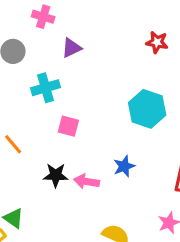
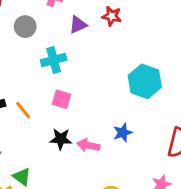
red star: (157, 42) -> (112, 16), moved
pink square: (68, 126) -> (61, 99), moved

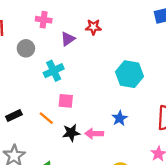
orange line: (23, 110) -> (46, 118), moved

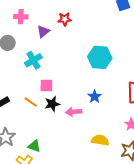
black star: (71, 133) -> (52, 104), moved

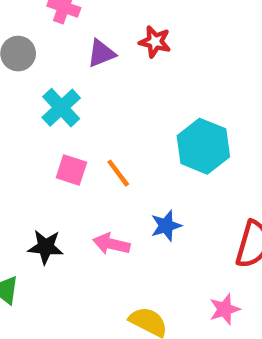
cyan cross: (33, 60) -> (61, 108), turned -30
orange line: (31, 102) -> (118, 173), moved
black star: (52, 104) -> (46, 247), moved

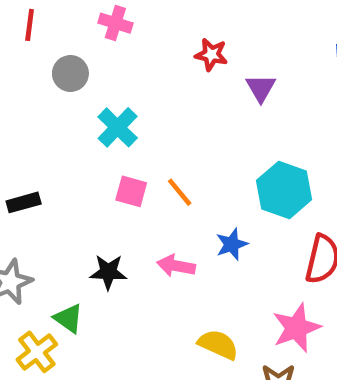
purple triangle: (101, 53) -> (261, 88), moved, turned -36
cyan hexagon: (203, 146) -> (284, 190), moved
pink star: (225, 309) -> (296, 328), size x1.5

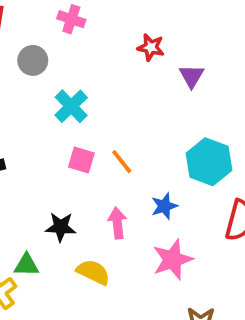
pink arrow: (176, 266) -> (117, 223), turned 72
green triangle: (68, 318) -> (26, 265), turned -36
pink star: (296, 328) -> (172, 260), moved
yellow semicircle: (218, 345) -> (93, 272), moved

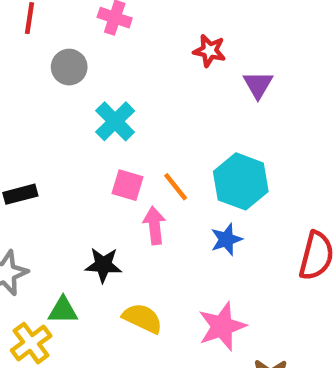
cyan hexagon: (209, 162) -> (241, 181), moved
pink arrow: (117, 223) -> (155, 225), moved
pink star: (172, 260) -> (222, 326), moved

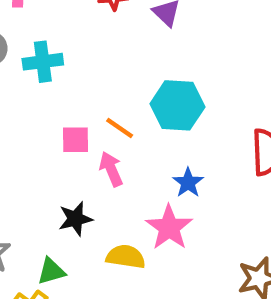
cyan cross: (115, 121) -> (43, 62), moved, turned -36
blue star: (226, 239) -> (188, 183), moved
pink star: (222, 326) -> (169, 227), moved

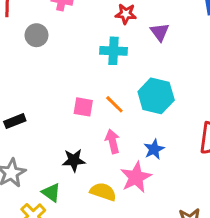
cyan cross: (43, 62) -> (113, 51), moved
pink arrow: (111, 169) -> (113, 141), moved
green triangle: (51, 271) -> (51, 193), turned 42

